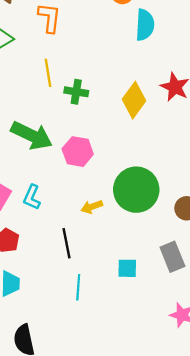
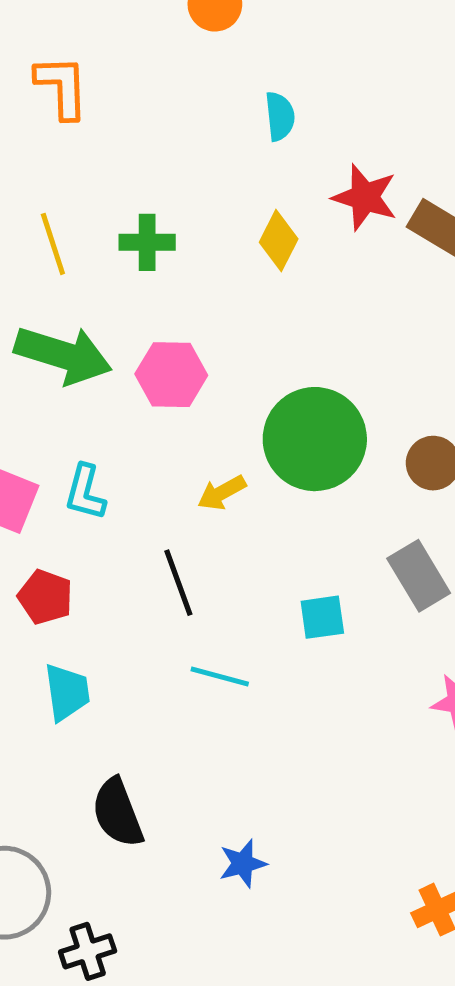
cyan semicircle: (145, 25) -> (280, 116), moved, size x0.7
yellow line: (48, 73) -> (53, 244), moved
yellow diamond: (134, 100) -> (279, 241), size x0.7
cyan line: (78, 287) -> (220, 677), turned -70

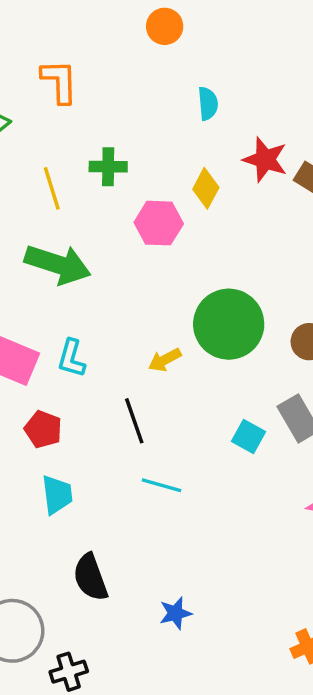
green cross: (147, 242) -> (108, 167), moved
pink hexagon: (171, 375) -> (159, 223), moved
cyan square: (322, 617) -> (249, 436), moved, turned 36

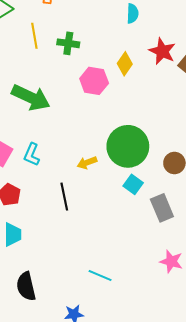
yellow line: (52, 188) -> (34, 36), moved
cyan square: (249, 436) -> (133, 184), moved
cyan line: (162, 485) -> (100, 275), moved

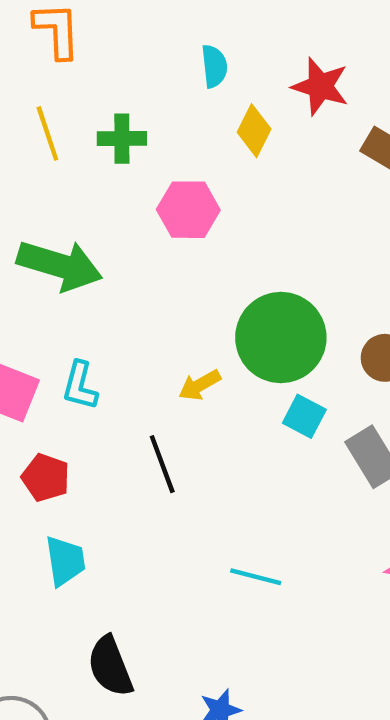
cyan semicircle: (133, 13) -> (214, 66), moved
red star: (162, 51) -> (320, 86), moved
yellow diamond: (125, 64) -> (254, 131), moved
cyan line: (100, 275) -> (256, 577), moved

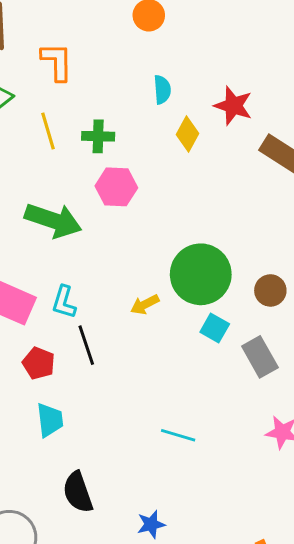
pink hexagon: (188, 210) -> (116, 187), moved
black line: (162, 464) -> (86, 345), moved

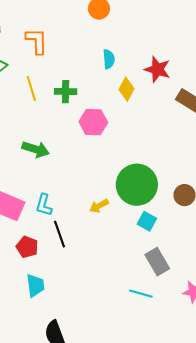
pink hexagon: (116, 187) -> (93, 122), moved
green arrow: (53, 220) -> (36, 149), size x0.7
gray rectangle: (260, 357) -> (157, 262), moved
cyan line: (178, 435) -> (141, 294), moved

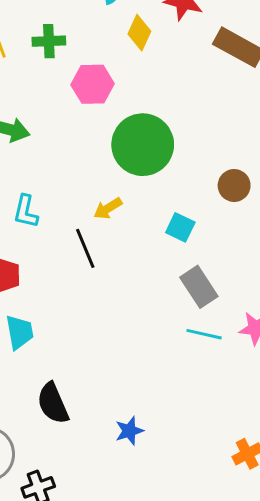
green circle: (137, 185) -> (143, 145), moved
black line: (59, 234) -> (85, 248), moved
cyan line: (141, 294) -> (204, 334), moved

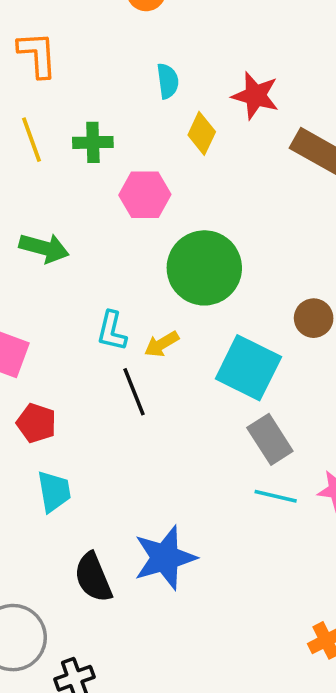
cyan L-shape: (26, 212) -> (112, 331), moved
cyan square: (180, 227) -> (248, 368), size x1.8
blue star: (129, 431) -> (165, 558), moved, size x1.8

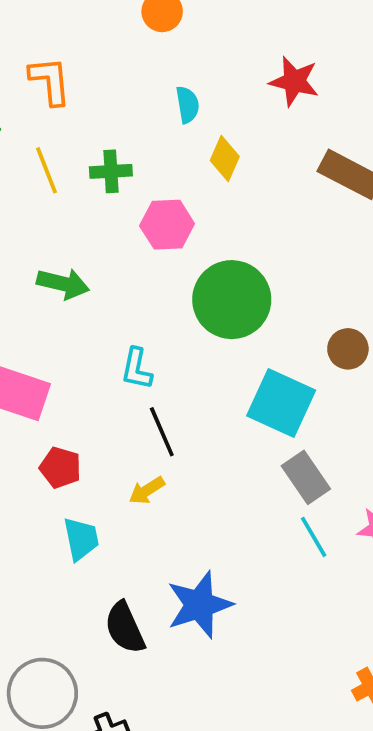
red star: (255, 96) -> (294, 81), moved
yellow arrow: (162, 344) -> (147, 490), moved
cyan line: (276, 496) -> (314, 537), turned 48

